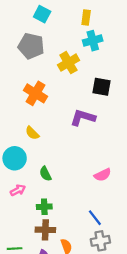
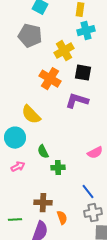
black square: (102, 87) -> (83, 73), moved
orange cross: (35, 93) -> (50, 79), moved
yellow semicircle: (32, 133) -> (31, 115), size x1.5
green cross: (44, 207) -> (58, 168), moved

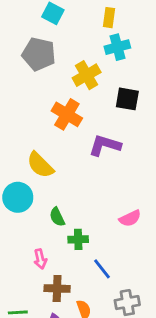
black square: (83, 73) -> (127, 99), moved
pink arrow: (18, 167) -> (40, 259), moved, turned 104
blue line: (88, 192) -> (102, 269), moved

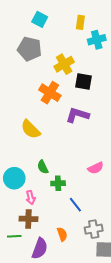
cyan cross: (117, 47) -> (97, 40), moved
black square: (127, 99) -> (83, 81), moved
cyan circle: (18, 197) -> (14, 178), moved
brown cross: (57, 289) -> (28, 219), moved

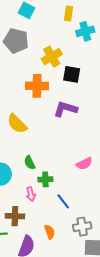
orange cross: (50, 93) -> (37, 86), turned -30
pink arrow: (31, 198) -> (31, 194), moved

